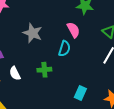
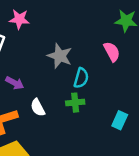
cyan semicircle: (64, 49) -> (81, 78), moved
cyan rectangle: (80, 93) -> (120, 120), moved

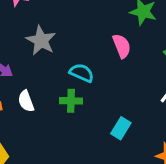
gray star: (60, 56) -> (41, 41), moved
cyan semicircle: (81, 78) -> (82, 73), turned -90

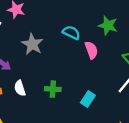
cyan semicircle: (82, 73) -> (71, 33), moved
cyan rectangle: (121, 128) -> (88, 99), moved

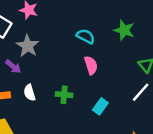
gray star: (32, 44) -> (28, 46), moved
pink semicircle: (91, 50) -> (91, 65), moved

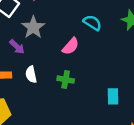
pink semicircle: (91, 65) -> (71, 46), moved, turned 54
cyan rectangle: (100, 106) -> (113, 96), moved, turned -42

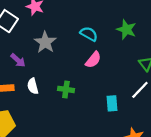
gray star: (33, 27) -> (45, 42), moved
pink semicircle: (71, 46) -> (93, 60), moved

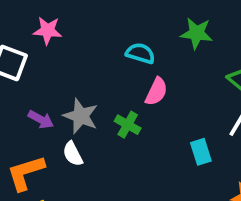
gray star: (45, 42) -> (81, 116), moved
green cross: (66, 89) -> (128, 125), moved, turned 35

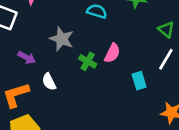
pink semicircle: (156, 92) -> (112, 53), moved
gray star: (81, 116) -> (62, 39), moved

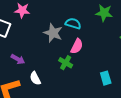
gray star: (62, 39) -> (53, 33), moved
pink semicircle: (112, 53) -> (77, 46), moved

